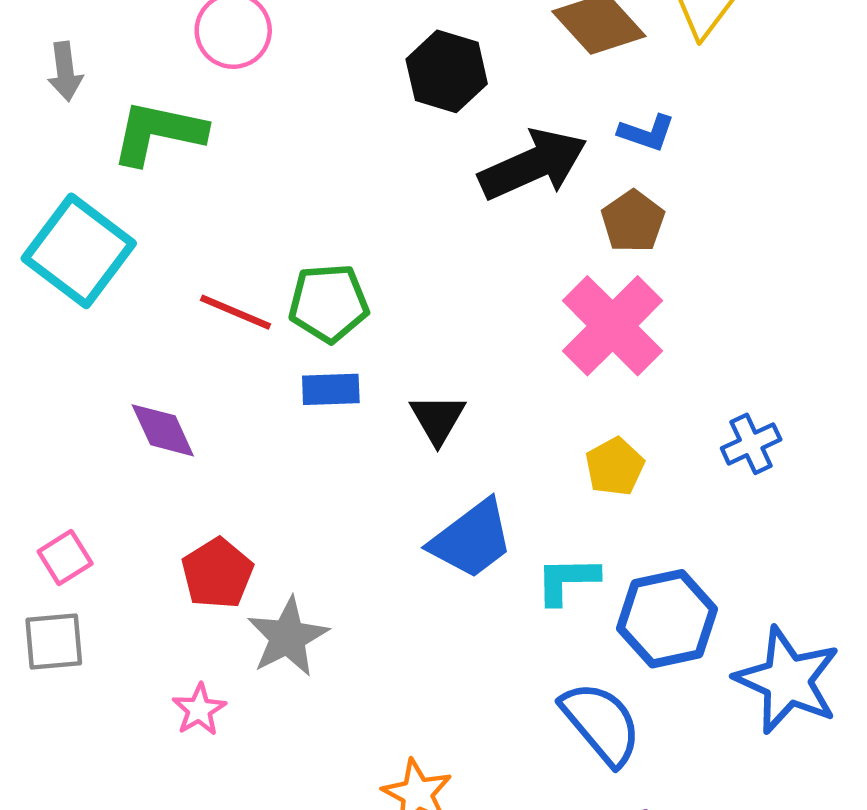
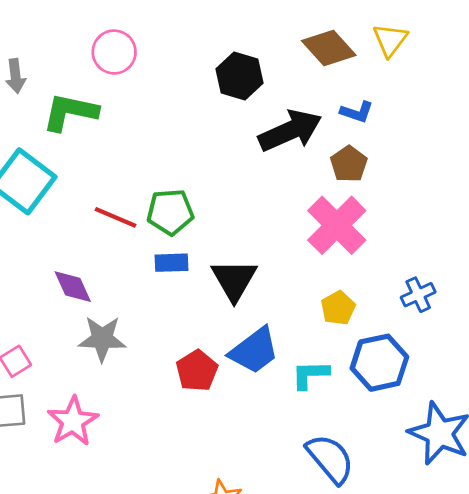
black triangle: (438, 419) -> (234, 280), size x1.4
red pentagon: (217, 573) -> (197, 371), moved
blue hexagon: (667, 619) -> (379, 363), moved
gray star: (288, 637) -> (102, 339), moved, turned 30
pink star: (199, 710) -> (73, 421), moved, size x1.6

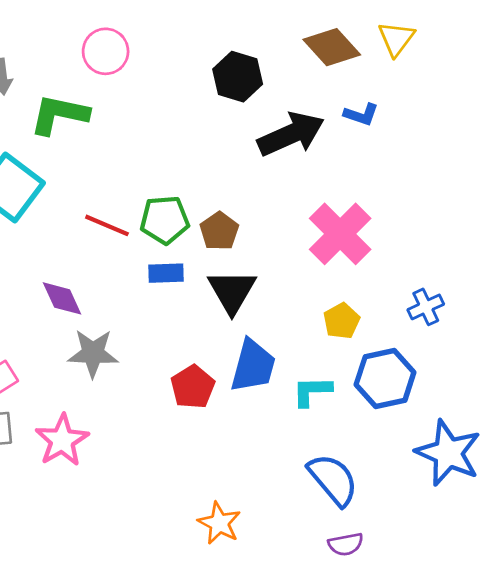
brown pentagon: (349, 164) -> (219, 231), moved
blue trapezoid: (254, 351) -> (253, 366), turned -38

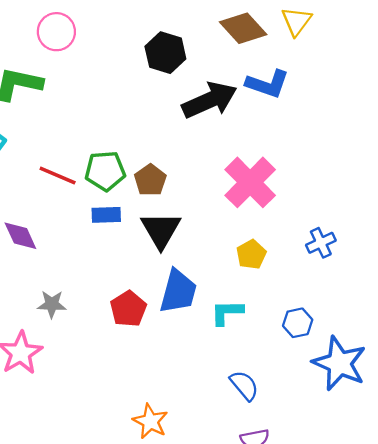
blue L-shape: (361, 115) -> (267, 84), size x1.5
gray star: (93, 353) -> (52, 304), moved, size x0.7
blue hexagon: (385, 379) -> (298, 323), moved, size x0.6
blue semicircle: (333, 480) -> (244, 385), size x0.7

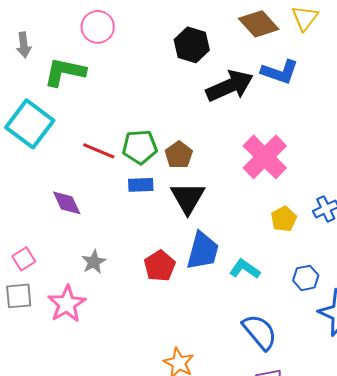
yellow pentagon: (251, 254) -> (284, 219), moved
gray star: (52, 304) -> (94, 262), turned -30
cyan L-shape: (227, 312) -> (245, 269), turned 36
blue semicircle: (244, 385) -> (260, 332), size x1.4

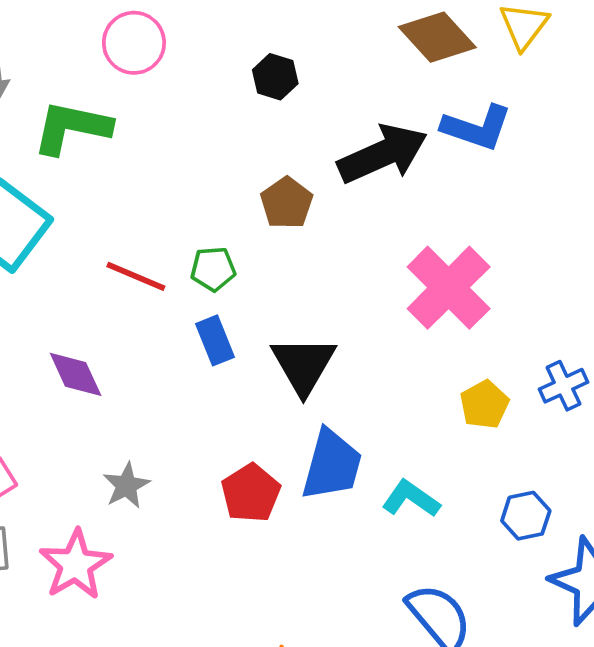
black hexagon: (192, 45) -> (275, 77), moved, size x0.7
green pentagon: (140, 147) -> (213, 269), size x0.7
brown pentagon: (179, 155) -> (287, 203), moved
blue rectangle: (141, 185) -> (215, 340), turned 70

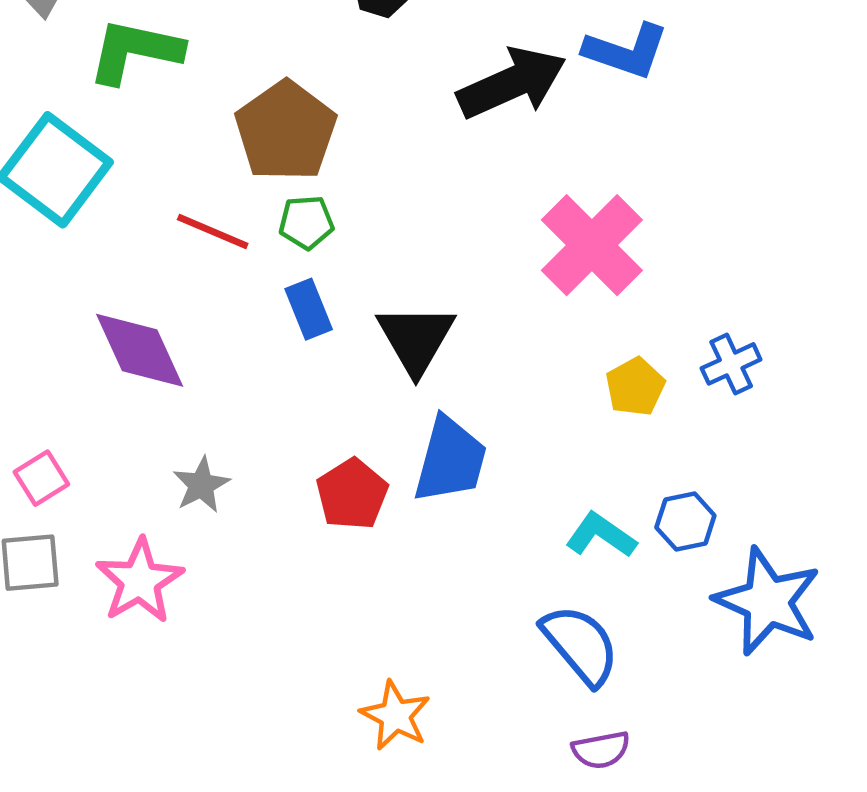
brown pentagon: (287, 203) -> (286, 131), moved, size x1.6
purple diamond: (76, 374) -> (140, 350), size x1.4
cyan L-shape: (411, 499) -> (601, 535), moved

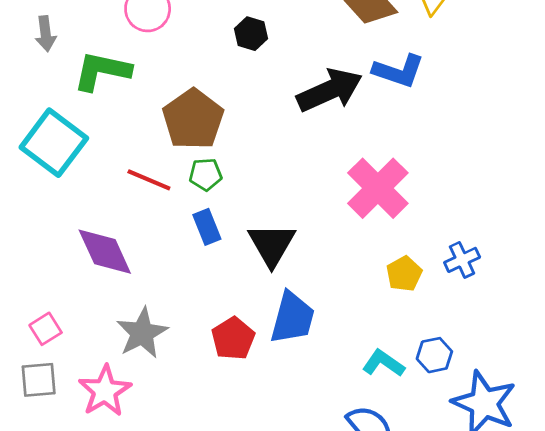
gray star: (201, 485) -> (142, 333), size x1.5

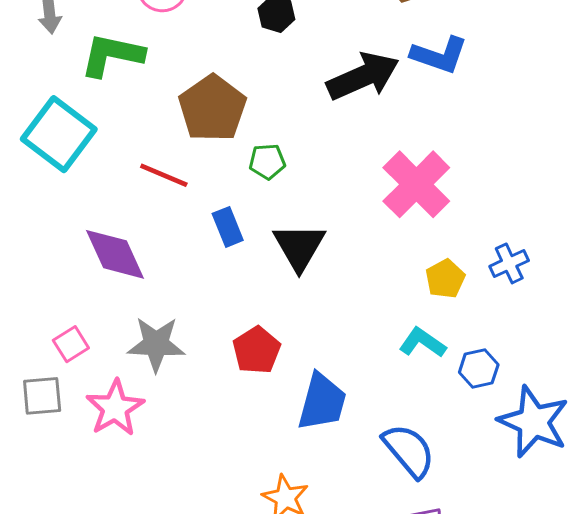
green pentagon: (205, 174) -> (267, 162), moved
blue trapezoid: (292, 318) -> (322, 402), moved
pink square: (46, 329) -> (71, 344), moved
gray star: (142, 333) -> (156, 344), turned 30
cyan L-shape: (383, 363) -> (422, 343), moved

